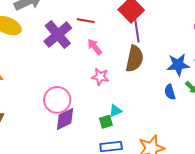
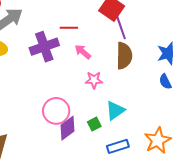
purple cross: (58, 35) -> (44, 47), turned 32
cyan triangle: (115, 111) -> (115, 110), size x1.5
green square: (106, 122) -> (94, 124), moved

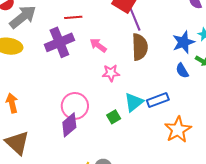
red line: (69, 28) -> (73, 17), moved
purple diamond: (67, 128) -> (69, 125), moved
blue rectangle: (118, 146) -> (158, 100), moved

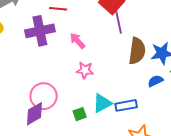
brown semicircle: (140, 47) -> (137, 51), moved
blue semicircle: (182, 71) -> (155, 81), turned 84

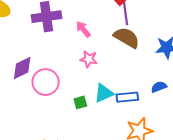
brown semicircle: (137, 51) -> (127, 38), moved, turned -72
blue semicircle: (155, 81) -> (159, 87), moved
purple diamond: (35, 114) -> (22, 68), moved

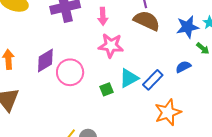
pink arrow: (83, 29) -> (103, 16), turned -138
pink star: (89, 59) -> (111, 46), size x1.4
blue rectangle: (127, 97) -> (153, 80), turned -35

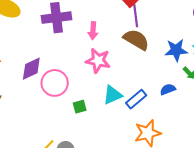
green square: (107, 89) -> (80, 107), moved

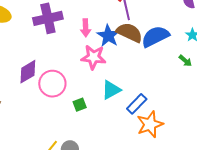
blue star: (176, 50) -> (108, 36), moved, turned -30
blue semicircle: (168, 89) -> (155, 37), moved, size x1.8
blue rectangle: (136, 99) -> (137, 104), moved

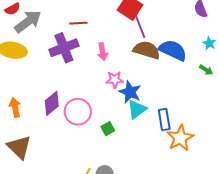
blue star: (108, 36) -> (130, 92), moved
blue semicircle: (155, 37) -> (173, 50), turned 60
pink star: (93, 57) -> (115, 80), size x0.7
blue rectangle: (137, 104) -> (164, 120), turned -45

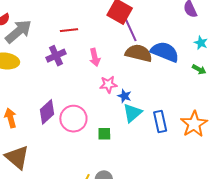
purple cross: (64, 48) -> (56, 56), size x0.7
blue star: (130, 92) -> (124, 96), size x0.6
green square: (108, 129) -> (104, 134), turned 32
orange star: (180, 138) -> (194, 124), moved

